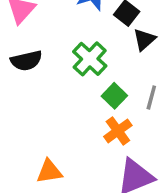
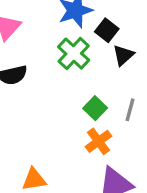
green cross: (90, 59) -> (74, 54), moved

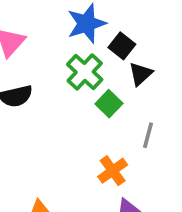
green square: (95, 108) -> (109, 104), moved

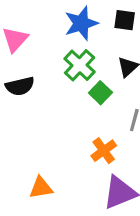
black square: (122, 46) -> (125, 20), moved, turned -30

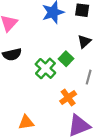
green cross: (80, 65) -> (45, 68), moved

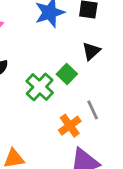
gray line: (89, 77) -> (93, 110), moved, turned -40

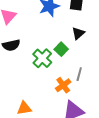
gray line: (93, 110) -> (79, 74), turned 40

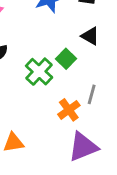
black triangle: (78, 33) -> (90, 36), turned -48

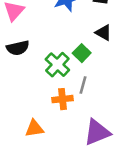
gray line: (92, 94) -> (83, 85), moved
orange cross: (69, 110) -> (63, 99), moved, turned 30

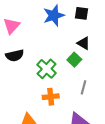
green square: (82, 53) -> (74, 60), moved
gray line: (83, 85) -> (84, 87), moved

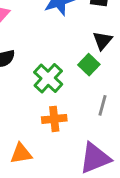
black triangle: (84, 43) -> (102, 41), turned 40

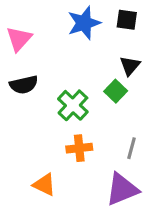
gray line: (102, 105) -> (132, 148), moved
orange triangle: (21, 154) -> (44, 185), turned 35

